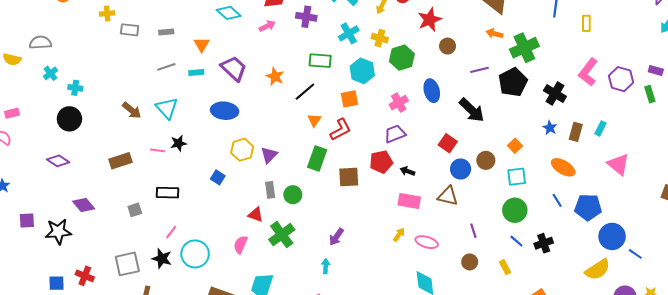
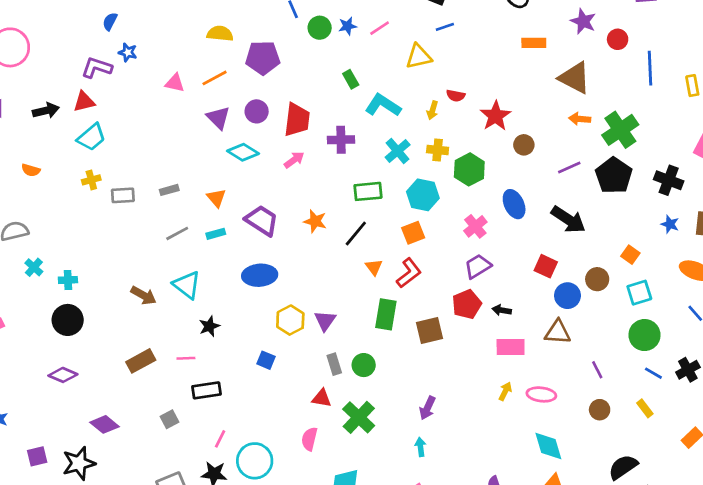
pink line: (158, 150) -> (186, 358), moved

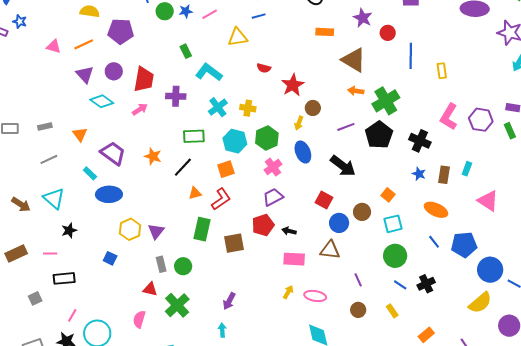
yellow arrow: (432, 110) -> (299, 123), moved
green hexagon: (469, 169) -> (267, 138), moved
cyan rectangle: (216, 234) -> (90, 173), moved, turned 56
orange triangle: (374, 267) -> (195, 193), turned 48

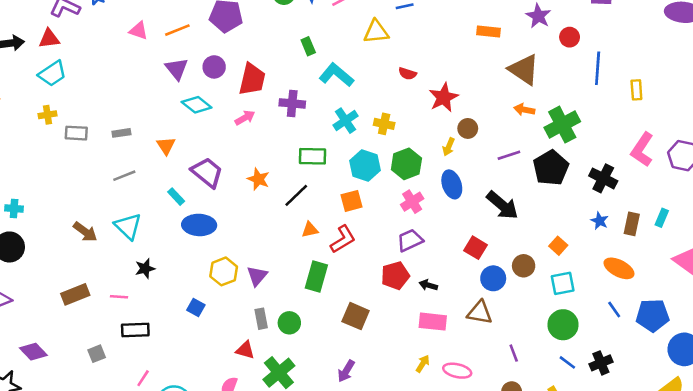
brown square: (234, 243) -> (356, 316), moved, turned 30

